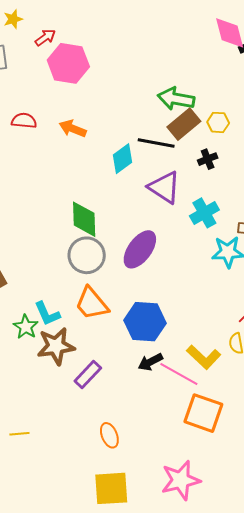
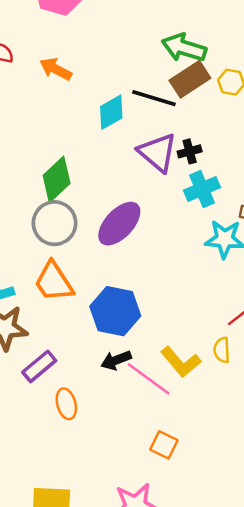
black cross: (208, 159) -> (190, 151), moved
green diamond: (84, 219) -> (57, 179), turned 42
orange square: (203, 413) -> (164, 445), moved, size x0.6
orange ellipse: (109, 435) -> (66, 404), moved

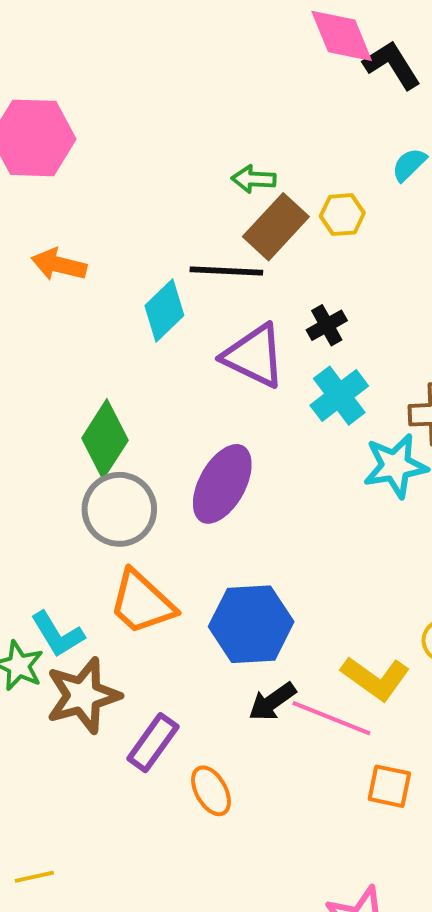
green arrow: (184, 48) -> (254, 179), size x0.6
black cross: (190, 151) -> (327, 325), moved
orange square: (164, 445) -> (389, 786), moved

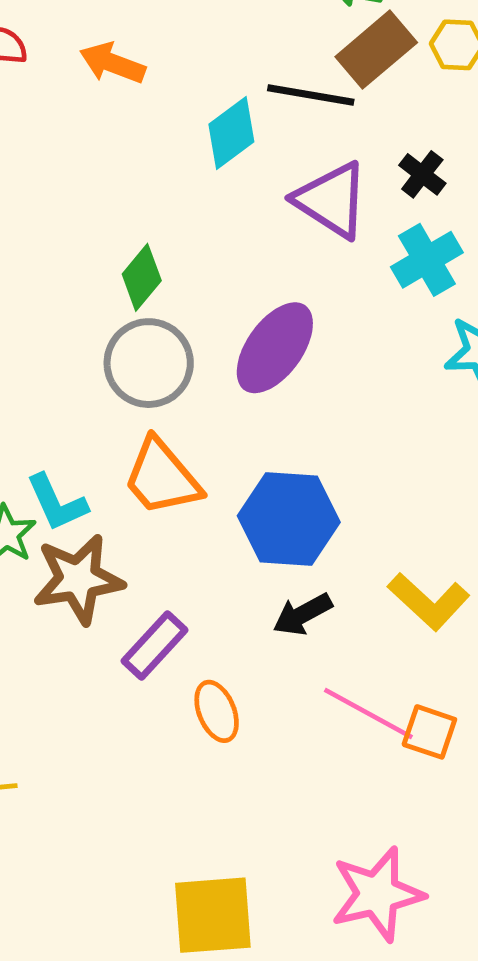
black cross: (327, 325) -> (422, 174), turned -30
green diamond: (105, 439) -> (142, 277), size x0.7
pink line: (331, 718) -> (368, 713), moved

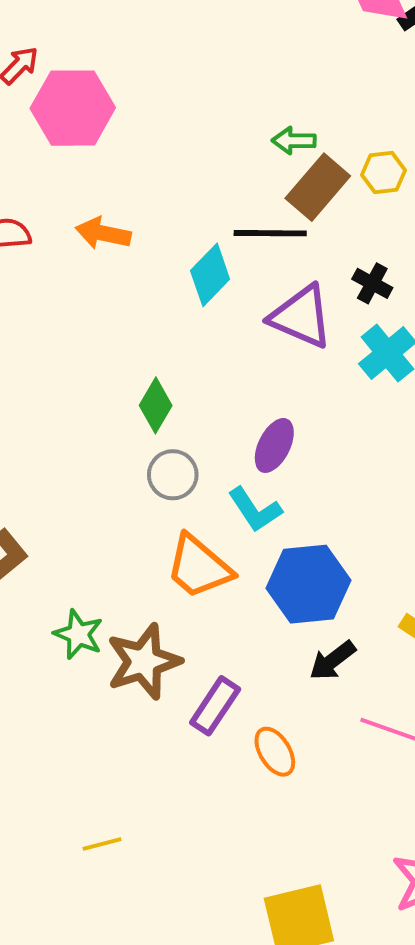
purple ellipse: (275, 348) -> (274, 445), size x0.7
gray circle: (149, 363) -> (173, 475), size x0.7
cyan L-shape: (57, 503) -> (255, 510), moved

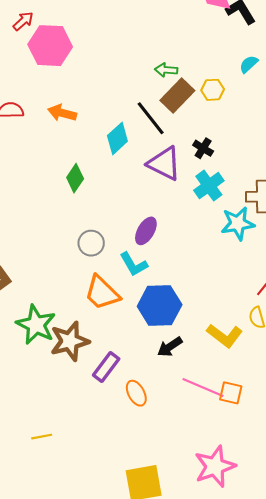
black line: (270, 233) -> (151, 118), turned 48
green diamond: (156, 405) -> (75, 178), moved
green star: (78, 634) -> (36, 325), size x1.5

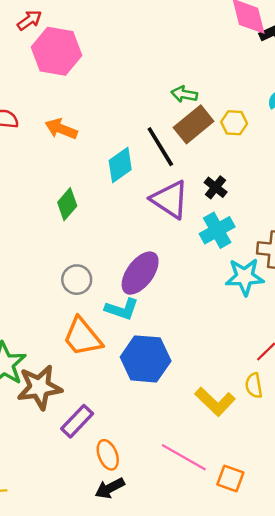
purple ellipse: (146, 231) -> (140, 273), size x1.4
cyan L-shape: (134, 264) -> (122, 309), turned -48
black arrow: (170, 347) -> (110, 488), moved
orange square: (231, 393) -> (230, 478), moved

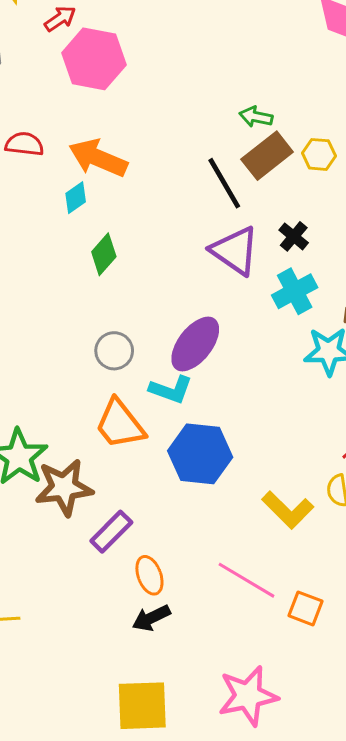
orange arrow: (61, 129) -> (98, 158), size x1.4
cyan diamond: (120, 165) -> (76, 198), moved, size x0.7

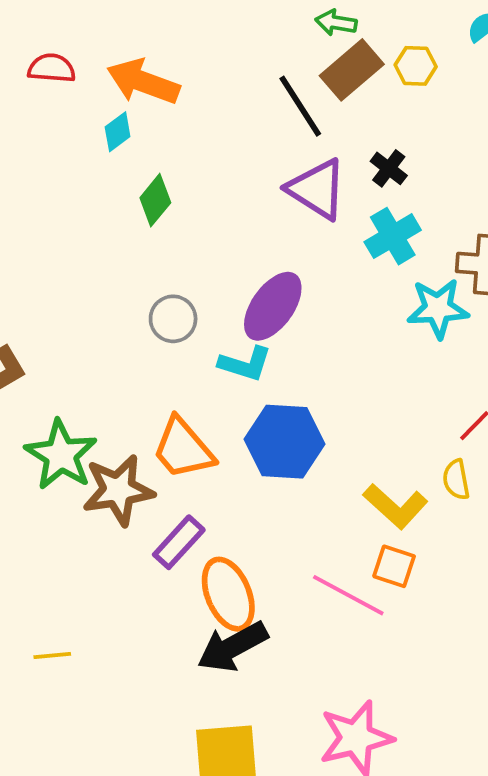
orange trapezoid: (120, 424) -> (183, 449), moved
orange ellipse: (149, 575) -> (228, 594), size x1.5
orange square: (305, 608) -> (394, 566), moved
black arrow: (151, 618) -> (233, 647), size x1.5

